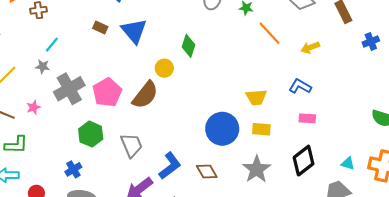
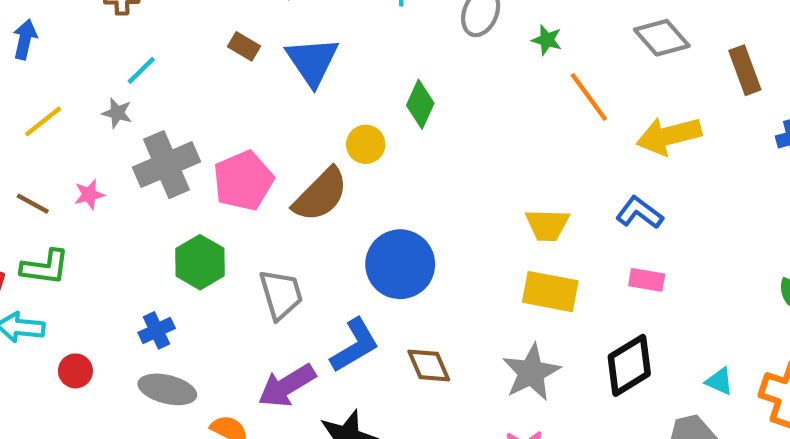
yellow arrow: (310, 48) -> (669, 136), size x1.6
blue circle: (222, 129) -> (400, 264), moved
yellow rectangle: (261, 129) -> (550, 292), size x1.4

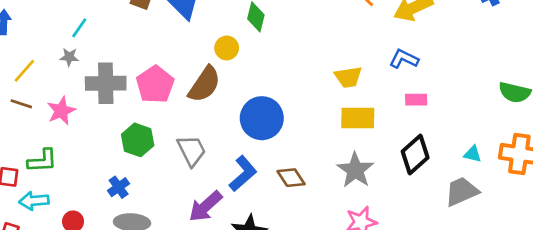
gray cross: (166, 165) -> (106, 83), turned 33
pink star: (89, 195) -> (61, 111), size x1.5
brown line: (33, 204) -> (21, 104), moved

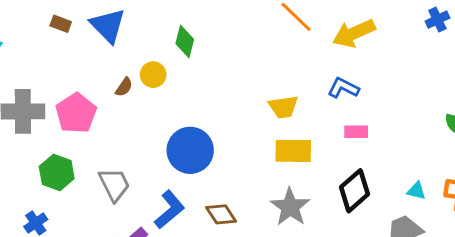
brown semicircle: (204, 84) -> (124, 87), moved, size x0.5

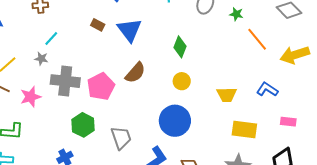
yellow circle: (153, 75) -> (182, 81), moved
brown semicircle: (124, 87) -> (135, 73), size x1.6
blue L-shape: (343, 88) -> (267, 89), moved
yellow trapezoid: (283, 107) -> (227, 95), moved

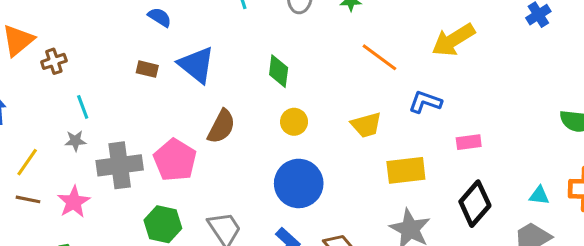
cyan line: (51, 38) -> (83, 107), turned -49
orange line: (257, 39) -> (379, 57), moved

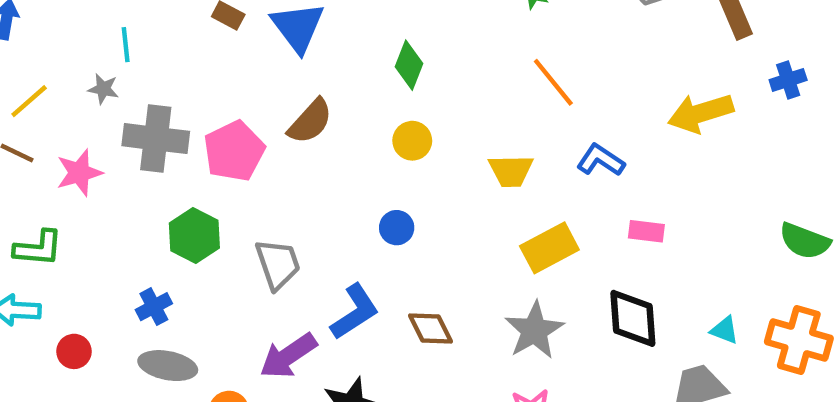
yellow arrow: (453, 40) -> (701, 113), moved
yellow rectangle: (406, 170) -> (549, 248), turned -36
blue circle: (299, 183) -> (397, 228), size x0.5
black diamond: (475, 204) -> (633, 318), turned -60

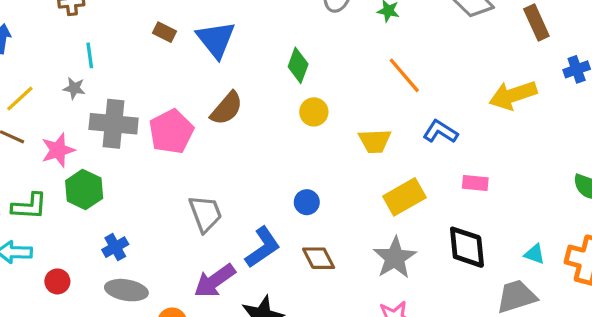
yellow circle: (412, 141) -> (314, 112), moved
blue circle: (397, 228) -> (307, 202), moved
green hexagon: (194, 236) -> (84, 190), moved

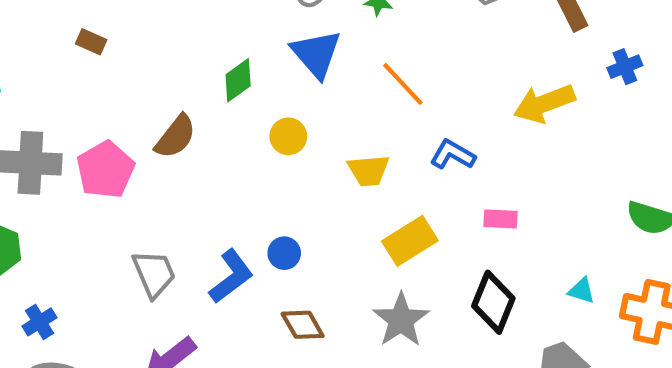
blue triangle: (216, 39) -> (316, 54), moved
green diamond: (298, 65) -> (238, 80), moved, turned 36
blue L-shape: (263, 247) -> (231, 276), moved
black diamond: (467, 247) -> (493, 302), turned 30
cyan triangle: (534, 254) -> (582, 291), moved

